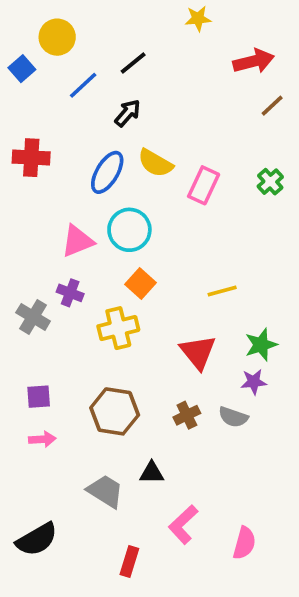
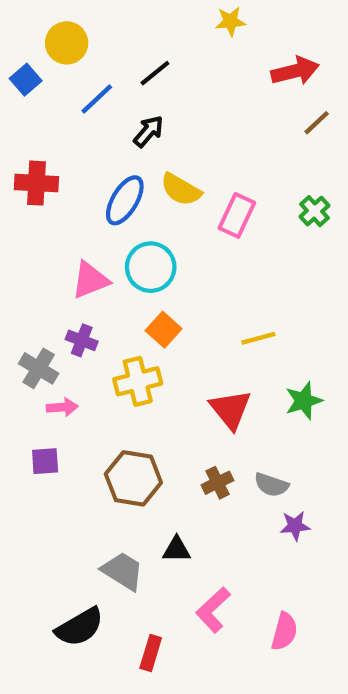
purple star: (254, 382) -> (295, 526), moved
pink arrow: (42, 439) -> (62, 407), moved
black semicircle: (37, 539) -> (80, 627), moved

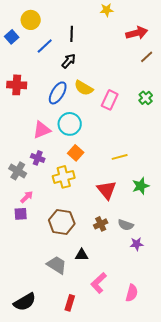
black line: (155, 73) -> (72, 34), turned -49
pink arrow: (62, 407) -> (27, 197), moved, turned -40
black semicircle: (80, 627) -> (25, 302), moved

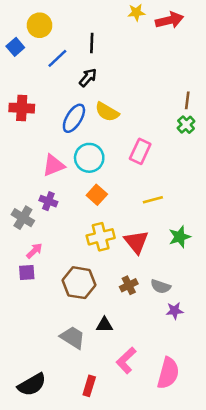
red arrow: (137, 33) -> (169, 20), moved
brown line: (147, 57) -> (187, 100), moved, turned -40
pink rectangle: (110, 100) -> (140, 151), moved
yellow cross: (64, 177) -> (101, 237), moved
pink semicircle: (132, 293) -> (168, 373), size x1.4

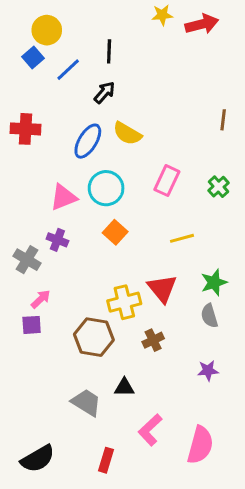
blue square: (15, 47) -> (33, 57), moved
green cross: (186, 125) -> (219, 187), moved
yellow cross: (101, 237) -> (124, 302), moved
gray semicircle: (161, 286) -> (209, 316), moved, turned 54

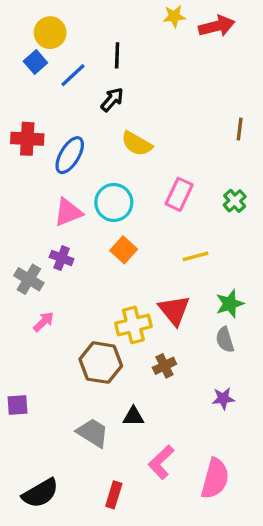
blue ellipse: (88, 141) -> (70, 155), moved
purple square: (32, 325) -> (17, 405), moved

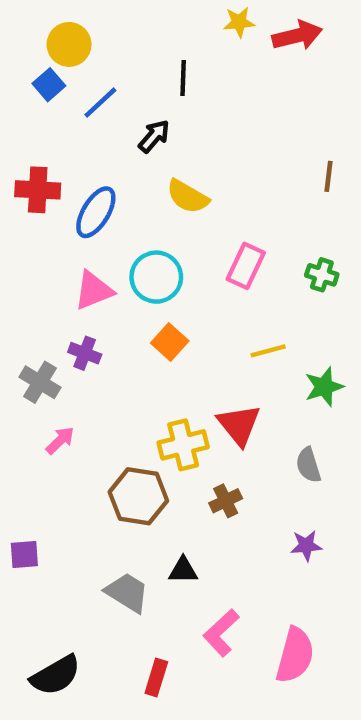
black line: (117, 55) -> (183, 78), moved
green cross: (235, 201) -> (322, 275), turned -30
green star: (230, 304) -> (324, 387), moved

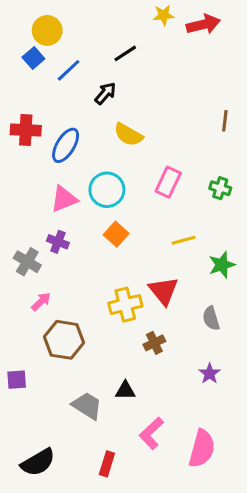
black line: (183, 78) -> (125, 53), turned 55
brown hexagon: (138, 496) -> (64, 340), moved
purple star: (306, 546) -> (210, 374), turned -30

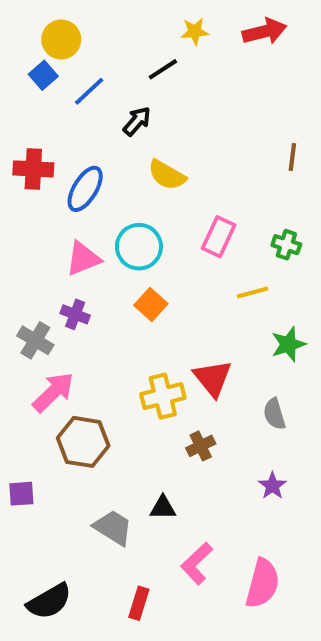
yellow star: (164, 15) -> (195, 31), moved
yellow line: (183, 240) -> (252, 292), moved
pink arrow: (41, 302) -> (53, 392), size x1.6

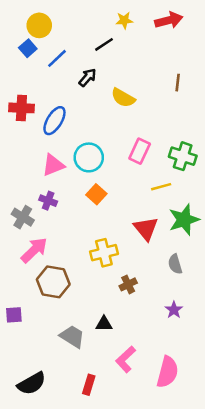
brown line: (292, 157) -> (178, 83), moved
yellow semicircle: (167, 175) -> (123, 98), moved
green cross: (286, 245) -> (183, 156), size x1.5
green star: (288, 344) -> (184, 220), size x1.4
red triangle: (213, 378) -> (146, 229), moved

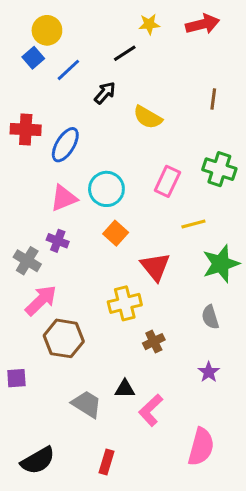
green cross: (183, 156) -> (219, 169), moved
red triangle: (146, 229) -> (155, 267), moved
pink L-shape: (126, 359) -> (151, 410), moved

